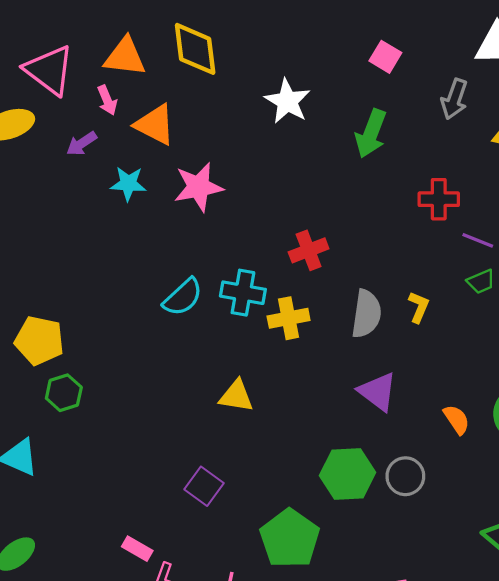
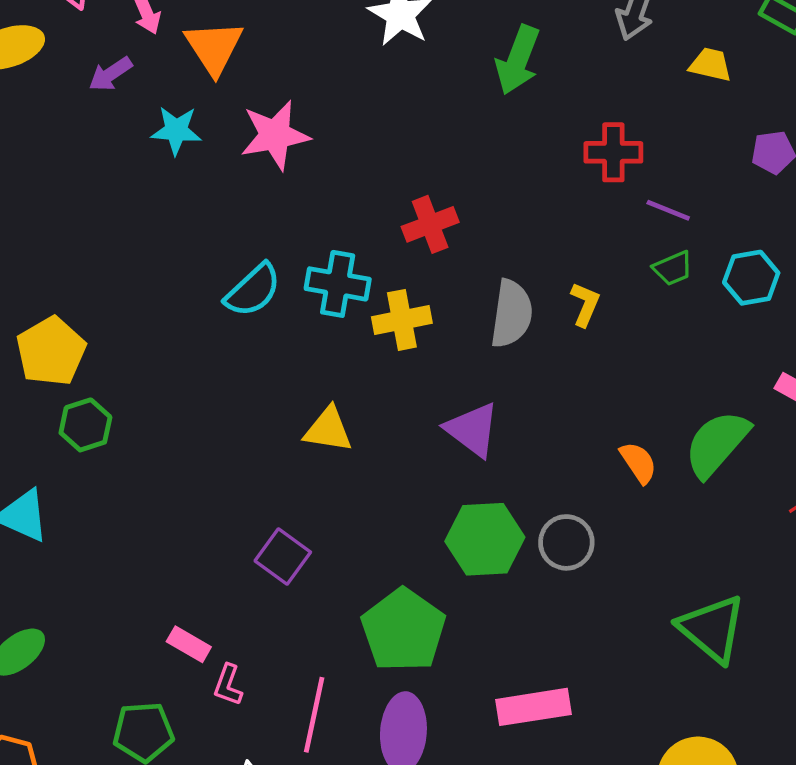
orange triangle: (155, 125) -> (214, 47), turned 30
yellow pentagon: (39, 340) -> (51, 351), turned 30
purple triangle: (378, 392) -> (472, 430), moved

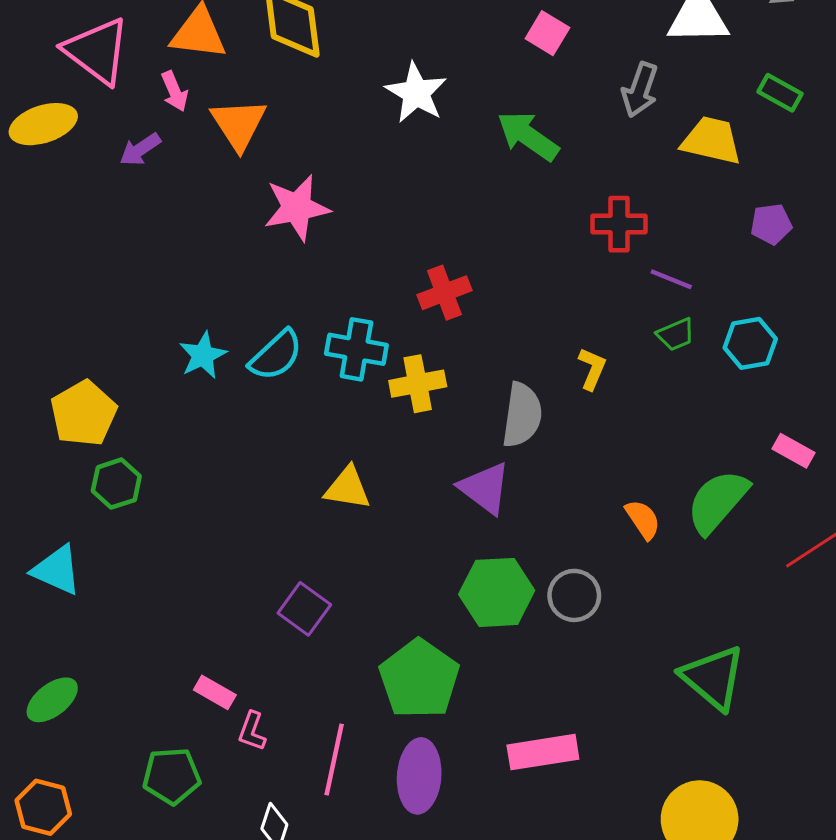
green arrow: (518, 60) -> (528, 136), turned 104
yellow trapezoid: (710, 65) -> (711, 141), size x1.5
cyan star: (176, 130) -> (203, 355), moved, turned -30
gray semicircle: (512, 314) -> (522, 415), moved

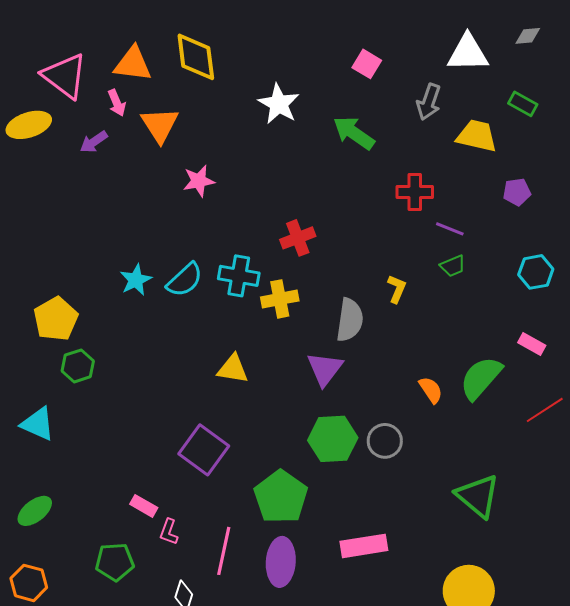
pink star: (297, 208) -> (199, 181), size x0.7
cyan hexagon: (750, 343) -> (536, 272), moved
purple triangle: (485, 488) -> (325, 369), turned 30
purple square: (304, 609) -> (204, 450), size x1.4

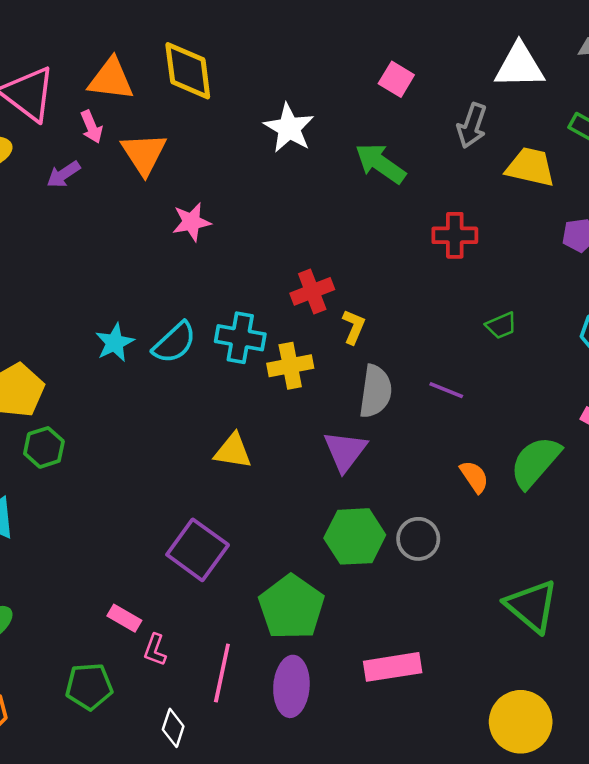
purple line: (450, 229) -> (446, 390), moved
yellow L-shape: (397, 289) -> (354, 327), moved

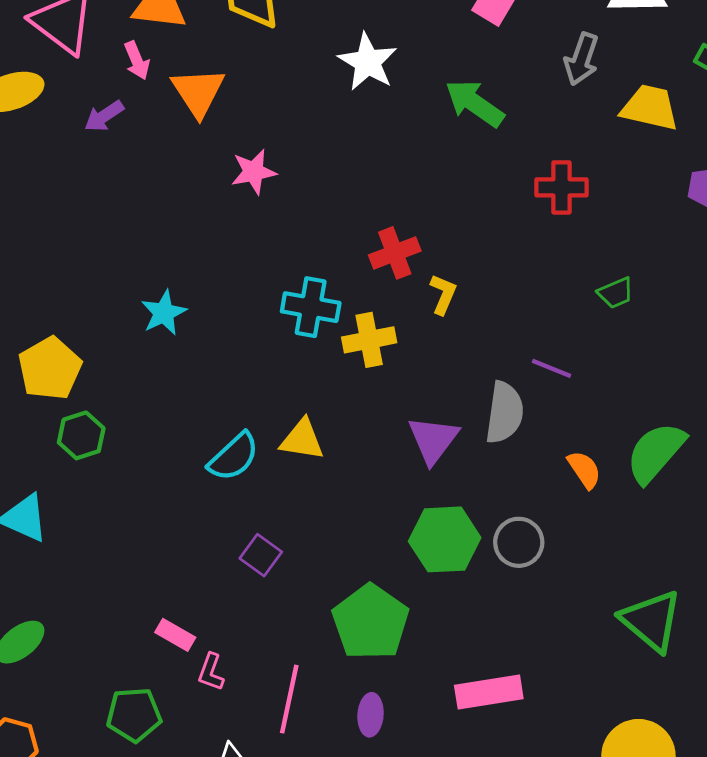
cyan semicircle: (174, 343) -> (234, 457), moved
gray semicircle: (376, 391) -> (504, 413), moved
purple square: (198, 550) -> (261, 555), size x0.6
purple ellipse: (291, 686) -> (371, 715), size x0.6

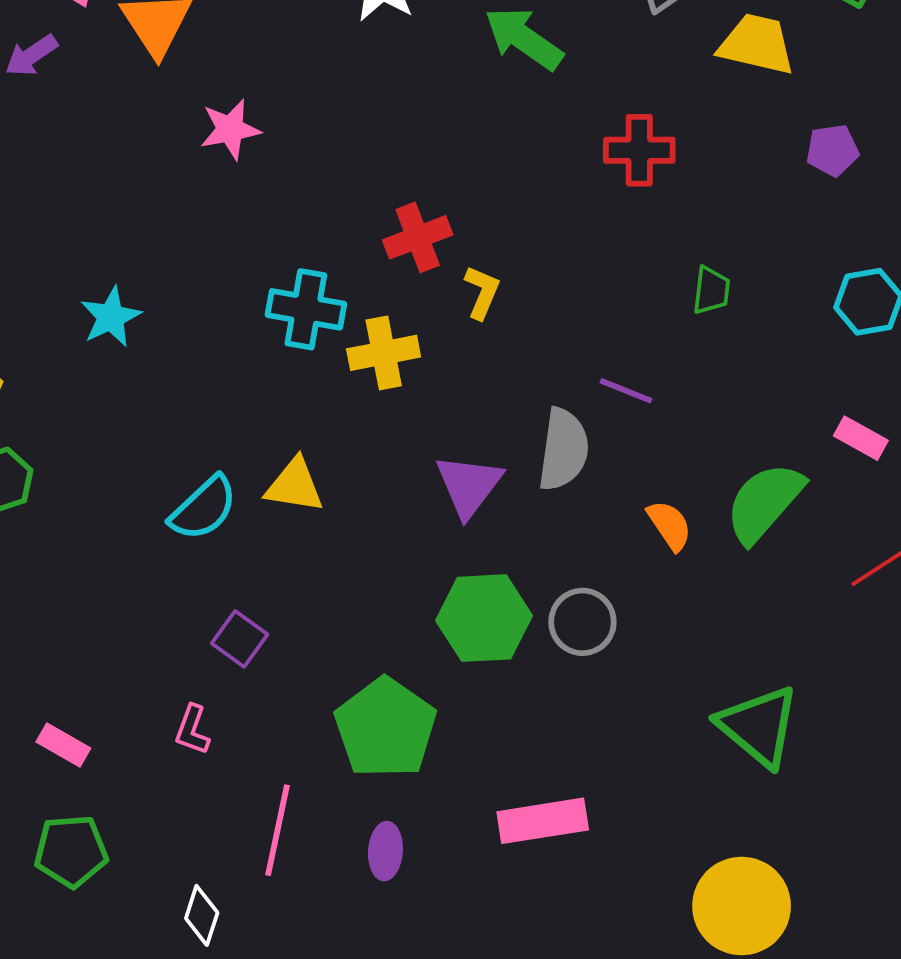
green trapezoid: (616, 293) -> (711, 290), turned -60
pink rectangle: (175, 635) -> (63, 745), moved
pink L-shape: (211, 672) -> (192, 730), moved

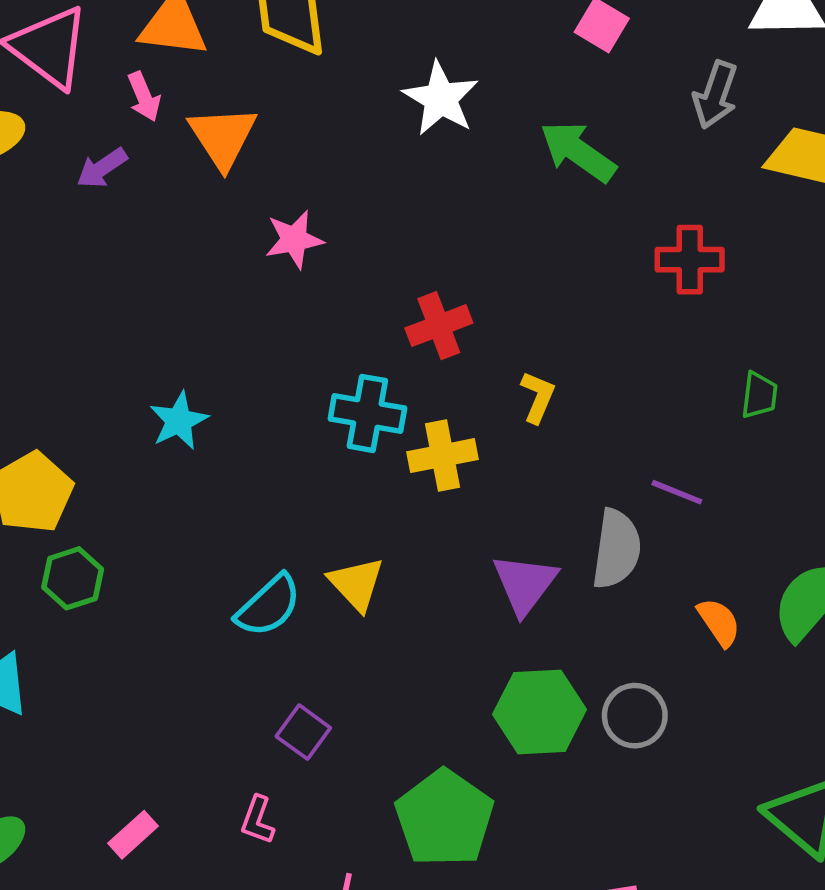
red cross: (418, 237) -> (439, 326), moved
yellow triangle: (295, 485) -> (356, 584), turned 38
pink rectangle: (63, 745) -> (133, 835), turned -72

